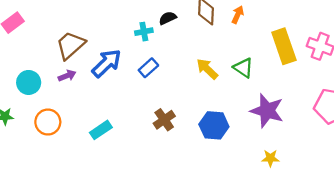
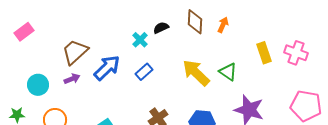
cyan cross: (144, 32) -> (140, 40), turned -35
yellow rectangle: (284, 46) -> (264, 53), size x0.7
yellow arrow: (207, 69) -> (196, 73), size x1.4

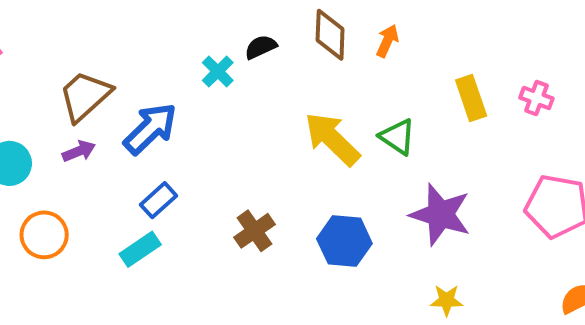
pink cross: (296, 53) -> (536, 98), size x0.7
blue rectangle: (144, 72) -> (159, 200), moved

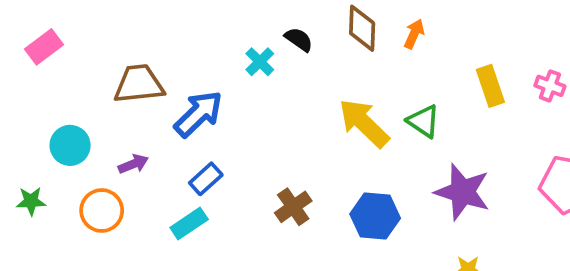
black semicircle: (261, 47) -> (299, 39), turned 60
brown trapezoid: (85, 96) -> (139, 84), turned 36
purple arrow: (79, 151) -> (133, 164), moved

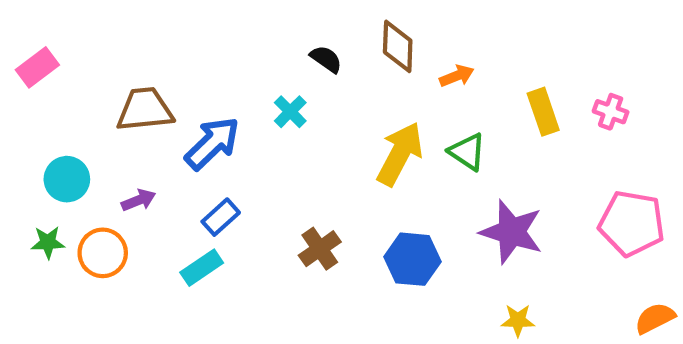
orange arrow: (414, 34) -> (457, 76), moved, turned 44
cyan cross: (260, 62) -> (290, 112), moved
yellow arrow: (364, 123) -> (400, 154), turned 74
green star: (31, 201) -> (48, 242), moved

